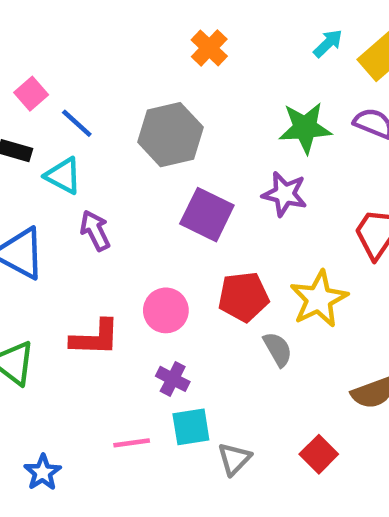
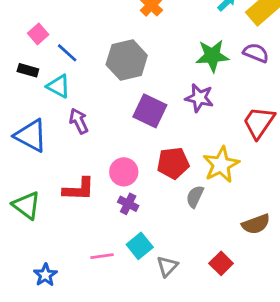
gray semicircle: (278, 349) -> (195, 197), turned -125
purple cross: (173, 379) -> (128, 204), moved
cyan square: (191, 427) -> (140, 246), turned -30

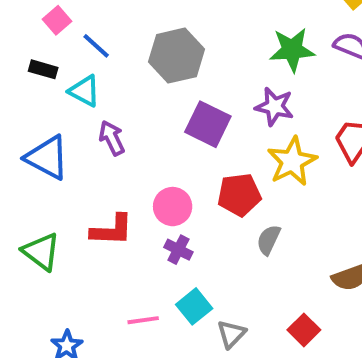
yellow star: (221, 165) -> (292, 161), moved

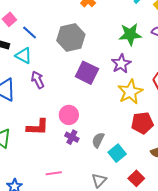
purple star: (274, 107) -> (121, 64), turned 30
red pentagon: (239, 195) -> (142, 123), moved
gray semicircle: (269, 240) -> (98, 140), moved
cyan square: (194, 306) -> (117, 153), moved

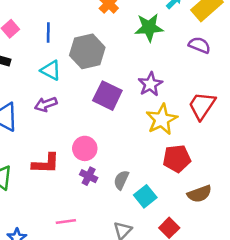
blue line: (30, 32) -> (48, 33), moved, turned 49
green star: (130, 34) -> (149, 27), moved
cyan triangle: (24, 56) -> (51, 70), moved
purple arrow: (38, 80) -> (46, 104), turned -84

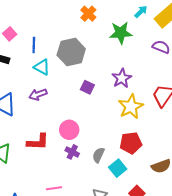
blue line: (48, 33) -> (34, 45), moved
purple square: (107, 96) -> (87, 87), size x0.6
red pentagon: (177, 159) -> (131, 143), moved

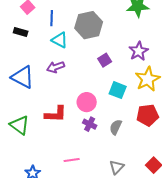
purple square: (87, 87) -> (105, 60), turned 32
cyan square: (118, 168) -> (118, 90), moved, turned -30

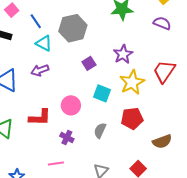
blue line: (52, 18) -> (36, 21), turned -35
purple cross: (90, 124) -> (67, 138), moved

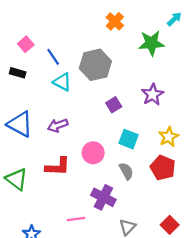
purple arrow: (40, 70) -> (58, 125), moved
yellow star: (132, 82) -> (169, 137), moved, size x0.7
red pentagon: (132, 118) -> (163, 168), turned 30
gray semicircle: (100, 130) -> (126, 171), moved, turned 126
purple cross: (67, 138) -> (103, 197), moved, size x1.5

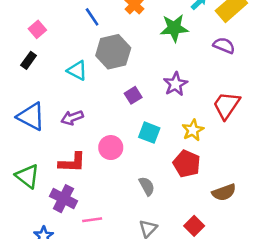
blue line: (53, 57) -> (92, 17), moved
black rectangle: (18, 73) -> (29, 60), turned -70
gray semicircle: (126, 171) -> (147, 186), moved
purple cross: (103, 197) -> (63, 199), moved

